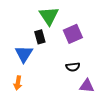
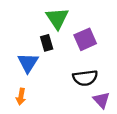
black semicircle: (73, 67) -> (85, 78), size x1.5
purple triangle: (87, 86) -> (102, 100), turned 42

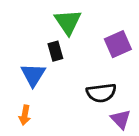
purple square: (85, 39) -> (118, 44), moved

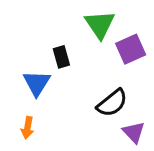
green triangle: (68, 22) -> (100, 25), moved
black semicircle: (101, 93) -> (112, 103), turned -32

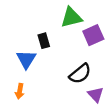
green triangle: (100, 25) -> (71, 18), turned 50

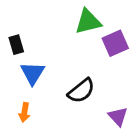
black rectangle: (44, 41) -> (16, 45), moved
black semicircle: (80, 74) -> (81, 91), moved

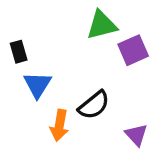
orange arrow: (24, 112) -> (59, 125), moved, size x1.4

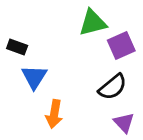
black rectangle: (19, 52) -> (17, 47), turned -54
black semicircle: (94, 105) -> (113, 87), moved

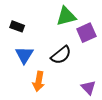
black rectangle: (17, 47) -> (17, 26), moved
black semicircle: (113, 87) -> (61, 55), moved

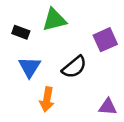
green triangle: (66, 16) -> (54, 20), moved
purple triangle: (89, 88) -> (108, 107), turned -42

